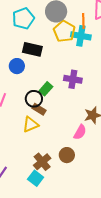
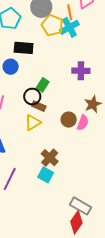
cyan cross: (81, 36) -> (69, 27), turned -30
purple cross: (73, 79) -> (81, 71), moved
brown circle: (67, 155) -> (69, 120), moved

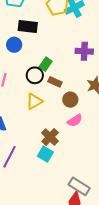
brown rectangle: (39, 106) -> (55, 82), moved
pink semicircle: (83, 123) -> (75, 120), moved, turned 35

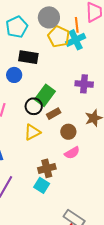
green rectangle: (46, 64) -> (45, 95), size x1.5
brown rectangle: (55, 82) -> (54, 114), turned -56
brown cross: (50, 137) -> (47, 168), turned 30

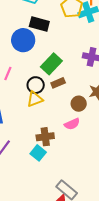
blue circle: (14, 75) -> (23, 40), size x1.5
black circle: (34, 106) -> (36, 85), moved
brown circle: (68, 132) -> (79, 104), moved

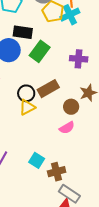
green rectangle: (51, 64) -> (40, 51), moved
brown rectangle: (58, 83) -> (48, 89), size x1.5
brown cross: (45, 137) -> (57, 172), moved

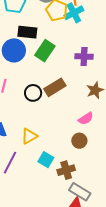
yellow triangle: (27, 107) -> (29, 136), moved
brown circle: (71, 107) -> (79, 141), moved
pink semicircle: (67, 128) -> (86, 119), moved

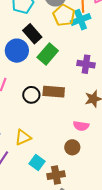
black rectangle: (27, 32) -> (32, 34), turned 36
brown rectangle: (55, 87) -> (54, 92), turned 30
pink semicircle: (86, 119) -> (81, 126), turned 35

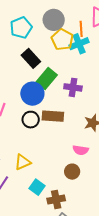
blue circle: (17, 51) -> (32, 94), moved
purple cross: (86, 64) -> (73, 87), moved

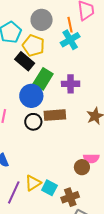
yellow pentagon: (62, 40) -> (33, 46), moved
pink semicircle: (81, 150) -> (91, 158), moved
yellow triangle: (23, 162) -> (33, 183), moved

